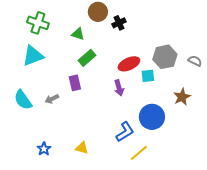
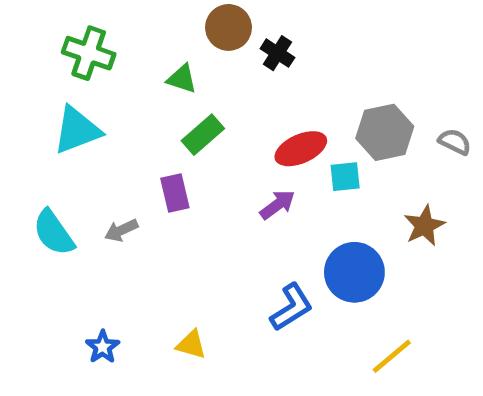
black cross: (119, 23) -> (277, 53), turned -32
purple arrow: (119, 88) -> (277, 205), turned -112
yellow line: (139, 153) -> (392, 356), moved

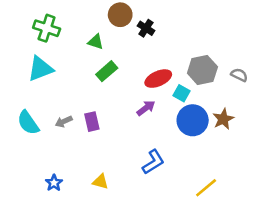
cyan square: (345, 177) -> (182, 93), turned 35
purple rectangle: (175, 193) -> (92, 122), moved
blue circle: (354, 272) -> (193, 120), moved

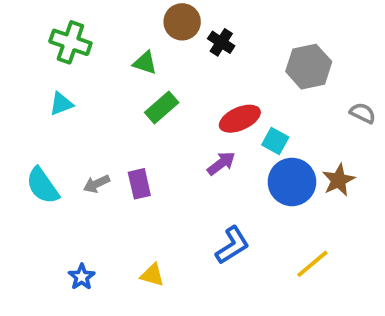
cyan triangle: (40, 69) -> (61, 104), size x0.6
gray hexagon: (202, 70) -> (309, 67), moved
yellow line: (206, 188) -> (312, 264), moved

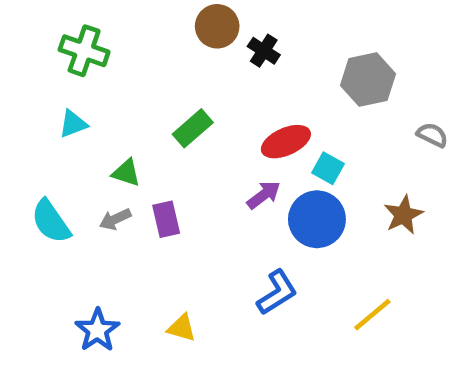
green triangle: (145, 63) -> (126, 173), moved
blue circle: (292, 182) -> (317, 219), moved
blue star: (82, 277) -> (97, 330), size x1.4

